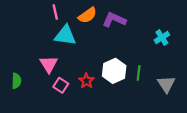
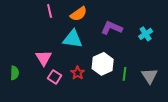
purple L-shape: (114, 20) -> (112, 28), moved
cyan triangle: (65, 35) -> (73, 39), moved
green line: (139, 73) -> (125, 74), moved

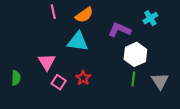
cyan cross: (146, 34) -> (150, 18), moved
white hexagon: (103, 64) -> (135, 54), moved

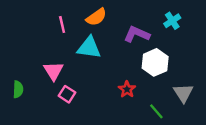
pink line: (53, 12) -> (62, 24), moved
red star: (83, 78) -> (127, 89), moved
green line: (133, 79) -> (156, 111), moved, turned -48

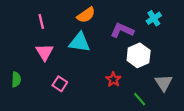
pink line: (62, 24) -> (41, 22), moved
pink triangle: (54, 71) -> (45, 52), moved

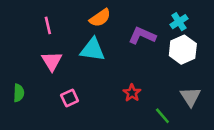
white hexagon: (139, 55) -> (183, 50), moved
pink square: (60, 84) -> (70, 98), turned 32

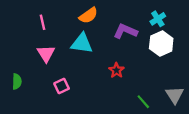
red star: (132, 93) -> (116, 70), moved
gray triangle: (190, 97) -> (175, 95), moved

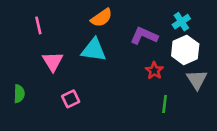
pink line: (43, 22) -> (38, 25), moved
red star: (116, 70) -> (154, 71), moved
gray triangle: (175, 95) -> (197, 80), moved
green line: (143, 102) -> (165, 104), moved, turned 48

